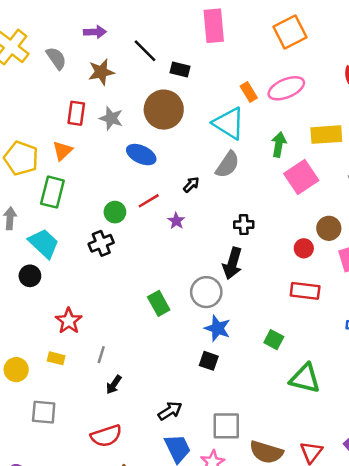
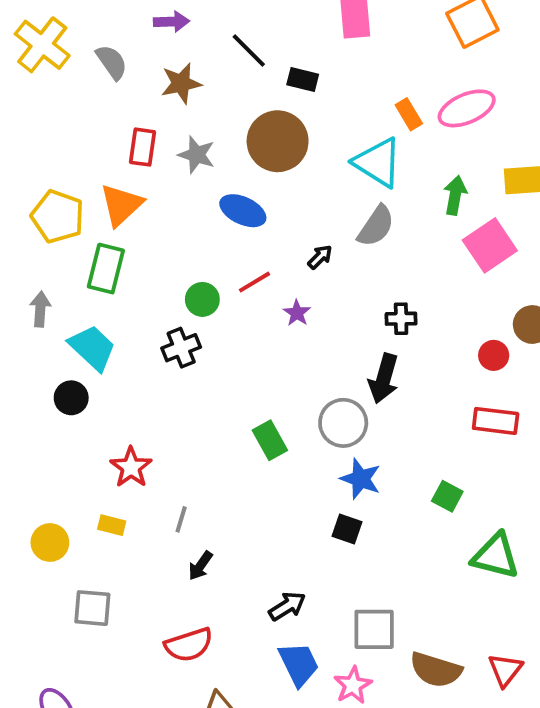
orange triangle: (62, 151) -> (121, 205), size x1.4

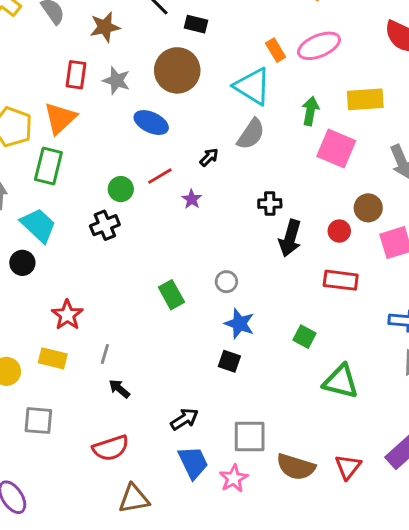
pink square: (490, 245) -> (336, 149), turned -33
black arrow: (384, 379) -> (290, 238), moved
gray circle: (343, 423) -> (226, 282), size x0.6
yellow rectangle: (112, 525) -> (53, 358), size x1.4
black arrow: (200, 566) -> (119, 389), turned 95

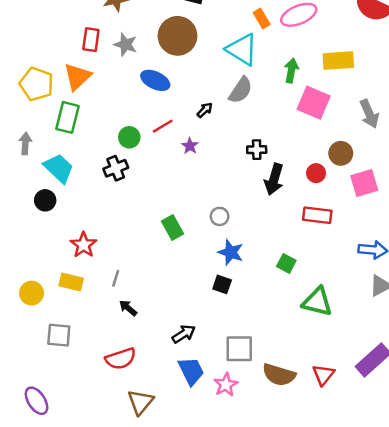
brown triangle: (134, 499) -> (140, 402), turned -40

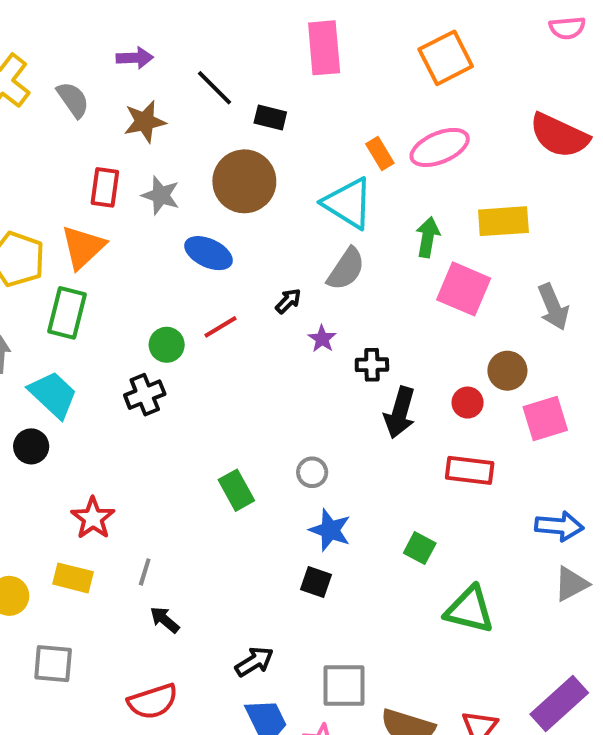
purple star: (190, 146) -> (322, 339), moved

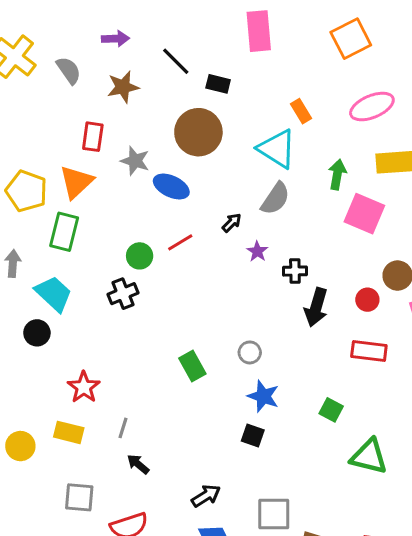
pink ellipse: (440, 147) -> (372, 107), moved
gray star: (161, 195) -> (135, 161), moved
gray square: (53, 664) -> (79, 497), moved

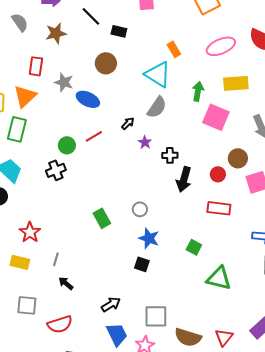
brown circle: (198, 132) -> (106, 63), size x0.7

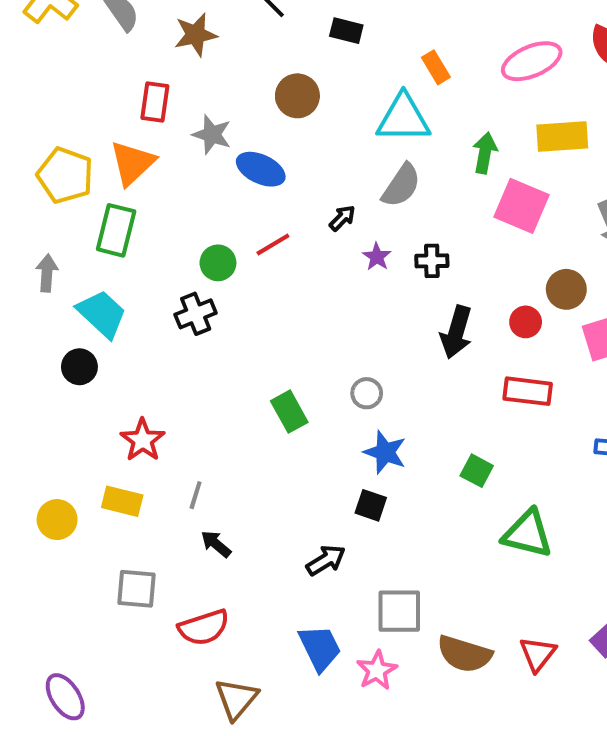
black rectangle: (119, 31) -> (346, 31), moved
cyan triangle: (158, 74) -> (403, 118), turned -32
black cross: (170, 155) -> (432, 261), moved
black arrow: (111, 304) -> (326, 560), moved

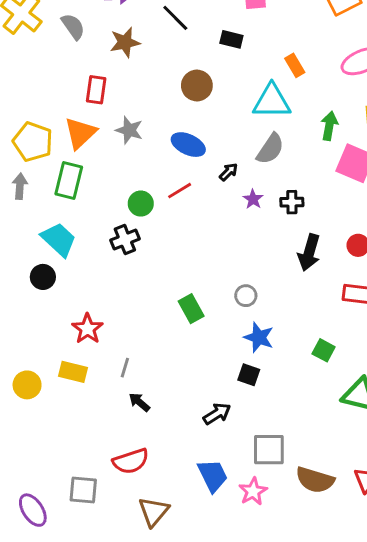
gray star: (212, 135) -> (129, 130), moved
blue ellipse: (261, 169) -> (188, 145), moved
gray arrow: (47, 273) -> (20, 186), moved
gray square: (136, 589) -> (83, 490), moved

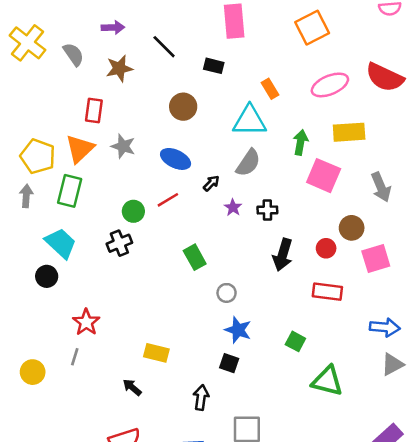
green rectangle: (191, 309) -> (195, 257), moved
gray line: (125, 368) -> (75, 357), moved
yellow rectangle: (73, 372) -> (156, 353), moved
black arrow: (217, 414) -> (201, 398), turned -50

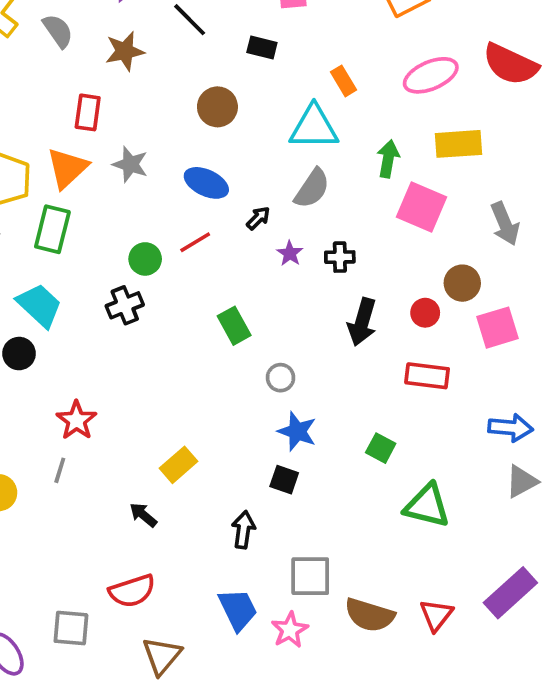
yellow rectangle: (156, 353) -> (179, 465), turned -55

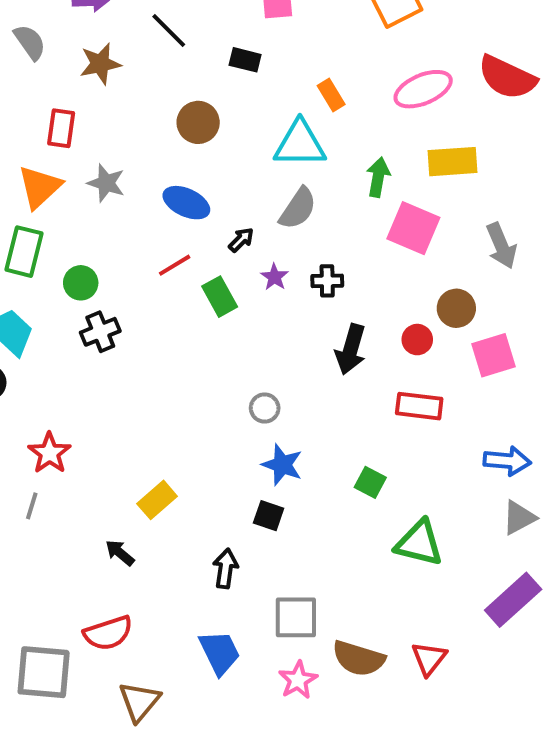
green circle: (145, 259) -> (81, 283), moved
green rectangle: (234, 326) -> (220, 297), moved
purple rectangle: (510, 593) -> (513, 600), moved
gray square: (71, 628) -> (44, 672), size x1.4
pink star: (290, 630) -> (298, 680), moved

